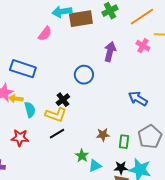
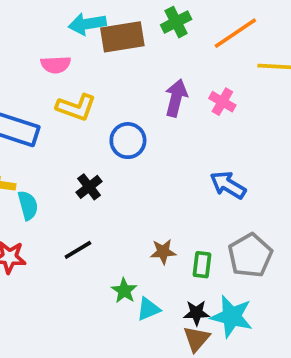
pink semicircle: (45, 34) -> (56, 65), turned 49
pink cross: (143, 46) -> (222, 102), moved
yellow L-shape: (56, 115) -> (76, 107), moved

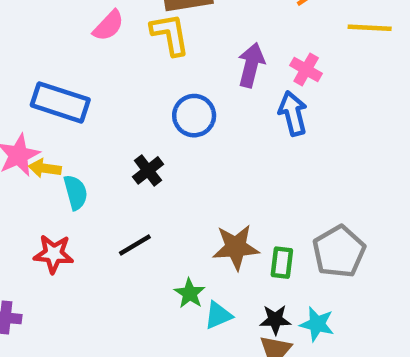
pink semicircle: (56, 65) -> (108, 26), turned -44
yellow L-shape: (76, 107) -> (170, 34), moved, turned -120
blue arrow: (228, 185) -> (293, 113), moved, turned 45
brown star: (163, 252) -> (236, 247), size x1.5
cyan star: (232, 317) -> (317, 324), size x0.7

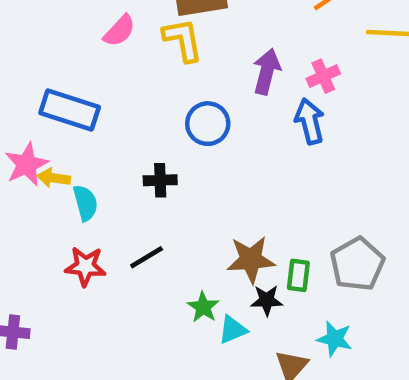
pink cross: (306, 69) -> (323, 76), turned 36
black cross: (148, 170) -> (160, 180), turned 36
red star: (54, 254) -> (85, 266), moved
black star: (275, 320) -> (267, 300), moved

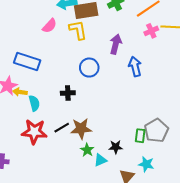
pink cross: (323, 76) -> (151, 31), moved
brown star: (251, 260) -> (81, 129), moved
red star: (85, 266) -> (34, 132), size x1.4
green rectangle: (298, 275) -> (140, 136), moved

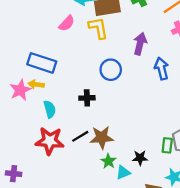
yellow arrow: (20, 92) -> (36, 84), moved

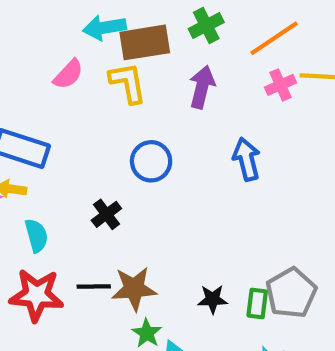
purple arrow: (140, 44) -> (202, 87), moved
black cross: (87, 98) -> (106, 214), turned -35
black line: (80, 136) -> (94, 287), turned 30
black star: (140, 158) -> (213, 299), moved

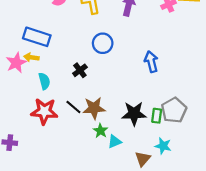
blue arrow: (247, 159) -> (151, 62), moved
black line: (94, 287) -> (73, 107), turned 42
black star: (213, 299) -> (134, 113), size x1.6

